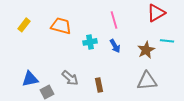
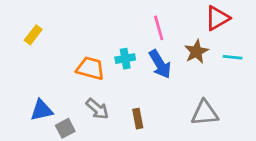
orange trapezoid: (61, 26) -> (90, 68), moved
blue arrow: (115, 46) -> (160, 64), size x1.5
brown star: (146, 50) -> (196, 52), moved

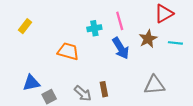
cyan cross: (125, 59) -> (94, 28), moved
gray arrow: (97, 109) -> (83, 93), moved

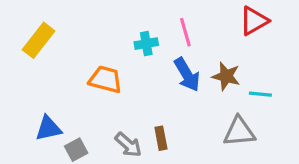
yellow rectangle: (25, 26) -> (39, 40), size x1.5
brown star: (148, 39) -> (226, 76), moved, turned -30
cyan line: (175, 43) -> (260, 94), moved

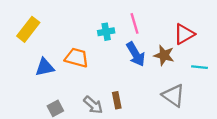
red triangle: (254, 21) -> (184, 34), moved
cyan line: (260, 94) -> (199, 67), moved
blue triangle: (48, 128) -> (45, 67), moved
gray triangle: (239, 132) -> (173, 95), turned 40

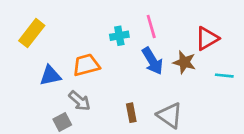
orange trapezoid: (77, 58) -> (86, 65), turned -30
gray triangle: (173, 95) -> (170, 115), moved
gray arrow: (93, 105) -> (80, 101), moved

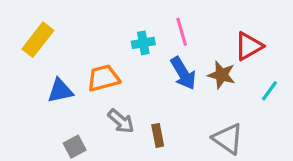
cyan line: (224, 76) -> (269, 91), turned -60
gray arrow: (80, 101) -> (121, 121), moved
gray triangle: (170, 115) -> (228, 139), moved

